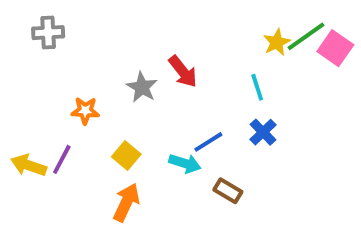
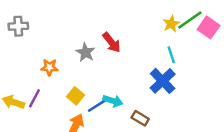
gray cross: (48, 33) -> (18, 26), moved
cyan line: (257, 87) -> (171, 55), moved
blue cross: (263, 132) -> (163, 81), size x1.5
blue line: (208, 142) -> (97, 106), moved

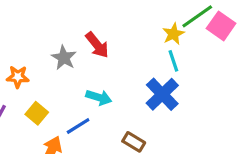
yellow star: (171, 24) -> (173, 34), moved
yellow square: (76, 96) -> (37, 113), moved
cyan arrow: (113, 101) -> (99, 97), moved

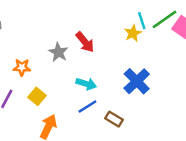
yellow star: (173, 34) -> (133, 33), moved
cyan line: (173, 61) -> (142, 21), moved
blue line: (78, 126) -> (87, 106), moved

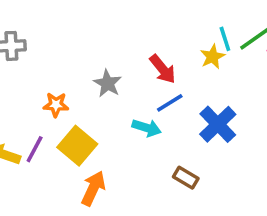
red arrow: (85, 42) -> (163, 69), moved
yellow square: (37, 96) -> (77, 146), size x1.5
blue line: (87, 106) -> (170, 103), moved

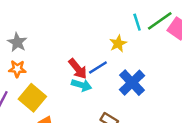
yellow star: (212, 57) -> (118, 44), moved
red arrow: (163, 69) -> (78, 69), moved
gray star: (107, 83) -> (17, 42), moved

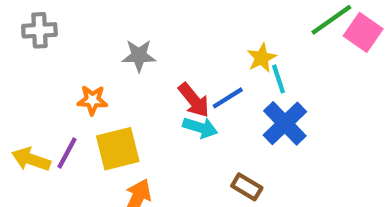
cyan line: (137, 22) -> (279, 79), moved
gray star: (17, 42) -> (139, 56), moved, turned -30
yellow square: (32, 98) -> (118, 149), turned 36

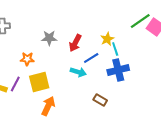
red arrow: (194, 100) -> (75, 43), moved, turned 66
blue cross: (285, 123) -> (118, 70), turned 30

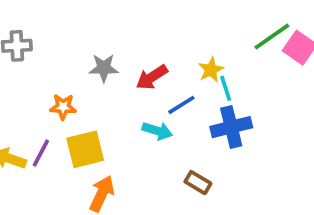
red arrow: (75, 43) -> (152, 77), turned 30

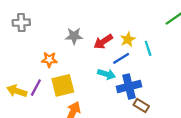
yellow star: (211, 70) -> (128, 39), moved
blue cross: (231, 127) -> (129, 86), moved
brown rectangle: (198, 183) -> (141, 106), moved

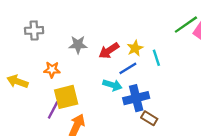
gray cross: (21, 23) -> (34, 30), moved
purple line: (36, 88) -> (53, 110), moved
yellow arrow: (17, 91) -> (17, 81), moved

